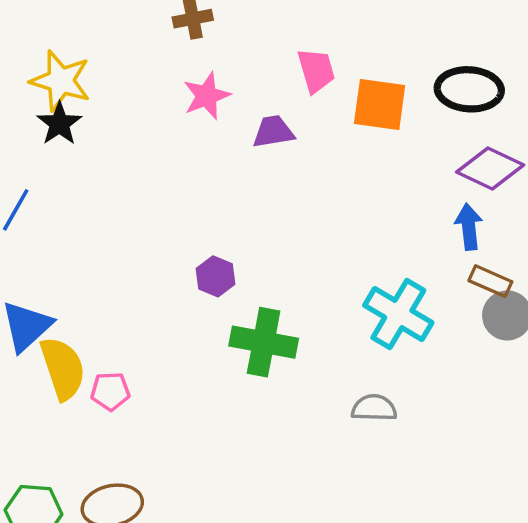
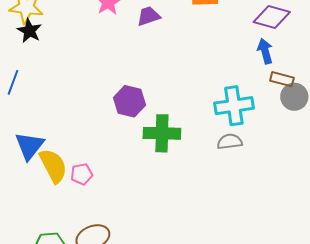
purple hexagon: (216, 276) -> (129, 101), size x1.4
cyan cross: (398, 314) -> (234, 106), turned -30
gray semicircle: (374, 408) -> (230, 142), moved

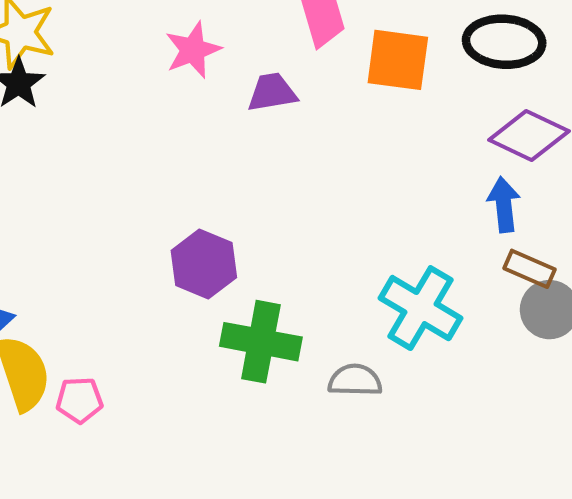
cyan cross: (234, 106) -> (421, 308), turned 30
gray semicircle: (230, 142) -> (355, 380), moved

